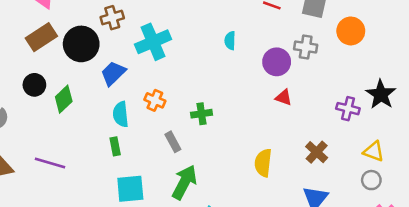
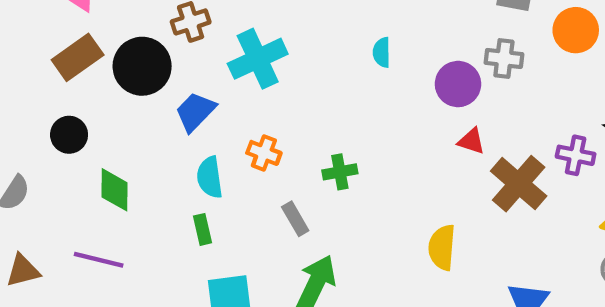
green diamond: (64, 99) -> (115, 190), moved, turned -44
brown cross: (317, 152) -> (519, 184), moved, size x1.5

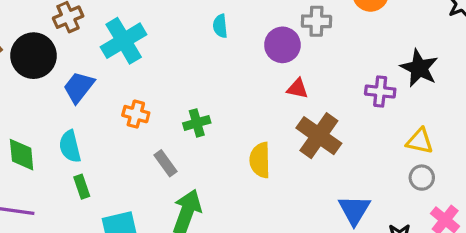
cyan semicircle: (210, 177) -> (70, 146), moved
brown cross: (519, 184) -> (319, 136), moved
green rectangle: (202, 229) -> (82, 187), moved
yellow semicircle: (442, 247) -> (260, 160), moved

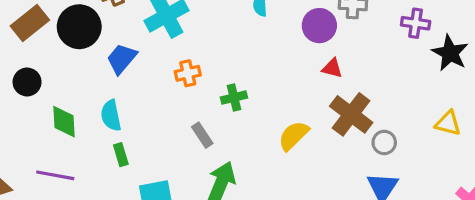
purple cross: (380, 92) -> (416, 23), moved
orange cross: (136, 114) -> (188, 73), moved, turned -30
yellow semicircle: (260, 160) -> (293, 136), turned 44
gray circle: (422, 178) -> (384, 142), moved

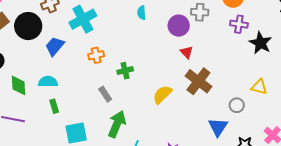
red triangle: (332, 68) -> (187, 52), turned 32
cyan semicircle: (111, 116) -> (48, 82), turned 102
gray circle: (384, 142) -> (237, 105), moved

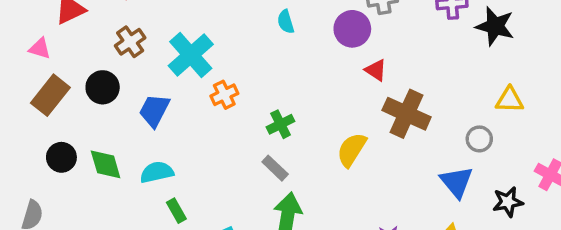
black circle: (28, 26) -> (103, 87), size x0.7
orange cross: (96, 55) -> (224, 95), moved
green diamond: (19, 85) -> (106, 164), moved
gray rectangle: (105, 94) -> (275, 168), moved

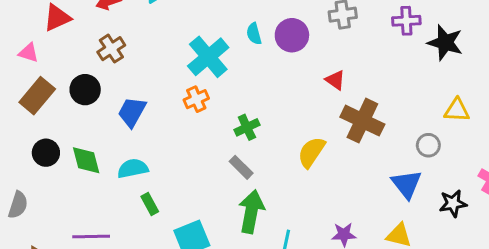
purple circle: (352, 29) -> (292, 35), moved
cyan cross: (191, 55) -> (208, 57), moved

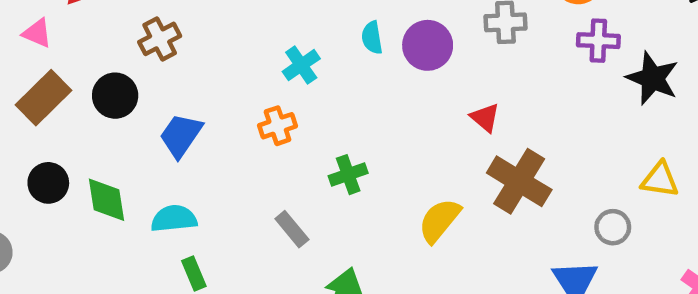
cyan cross: (208, 57) -> (301, 65), size x0.6
gray rectangle: (241, 167) -> (292, 229), moved

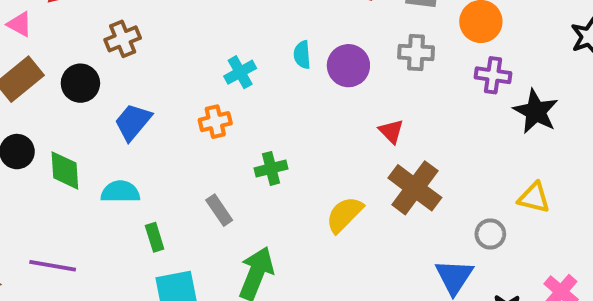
green rectangle: (194, 273) -> (155, 237), moved

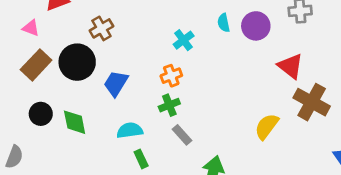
black circle: (80, 83) -> (77, 62), size x1.4
red triangle: (391, 131) -> (291, 66), size x1.5
green cross: (271, 168) -> (169, 105), moved
cyan semicircle: (120, 192) -> (130, 130), moved

